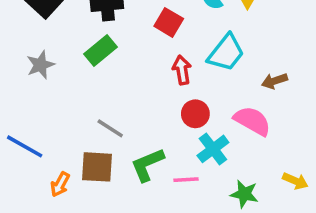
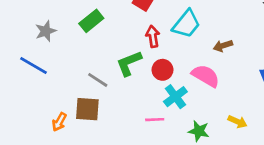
blue line: (25, 146) -> (34, 66), moved
green L-shape: (147, 165) -> (129, 63), moved

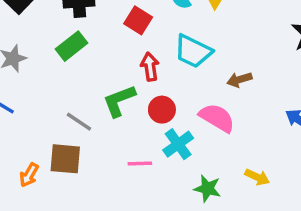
cyan trapezoid: (186, 24) -> (193, 51), turned 76
pink line: (155, 120) -> (140, 164), moved

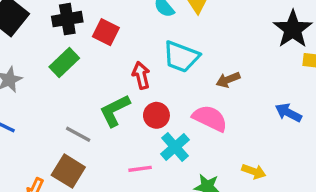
red square: (138, 20) -> (106, 32), moved
brown square: (65, 159) -> (68, 171), turned 32

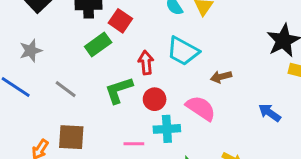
green rectangle: (64, 63) -> (98, 45), moved
gray line: (78, 134) -> (66, 89), moved
cyan cross: (175, 147) -> (167, 129), turned 30
brown square: (68, 171) -> (71, 137), turned -36

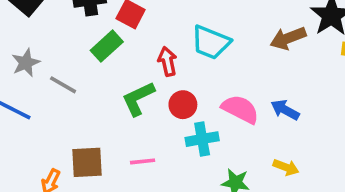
brown arrow: (221, 77) -> (288, 38), moved, size x1.4
gray line: (66, 89) -> (63, 85), moved
blue arrow: (270, 113) -> (285, 110), moved
pink line: (134, 144) -> (143, 161), moved

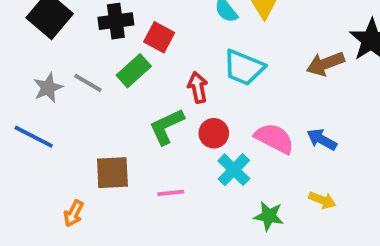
gray line: (63, 85) -> (88, 83), moved
cyan cross: (202, 139) -> (234, 170), turned -36
brown square: (87, 162) -> (112, 173), moved

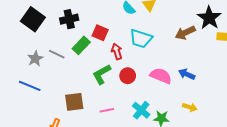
red square: (159, 37) -> (100, 33), moved
cyan cross: (234, 170) -> (141, 110), moved

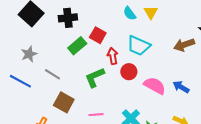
gray line: (57, 54) -> (52, 74), moved
red circle: (128, 76) -> (129, 72), moved
brown square: (74, 102) -> (64, 102), turned 30

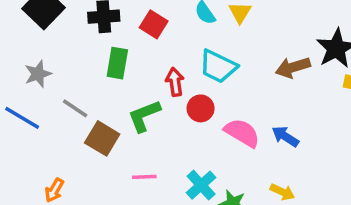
red square: (98, 35) -> (154, 24), moved
green rectangle: (77, 46) -> (117, 63), turned -42
brown square: (64, 102) -> (102, 138), moved

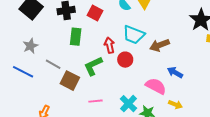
brown arrow: (293, 67) -> (159, 45), moved
pink semicircle: (242, 133) -> (156, 86), moved

